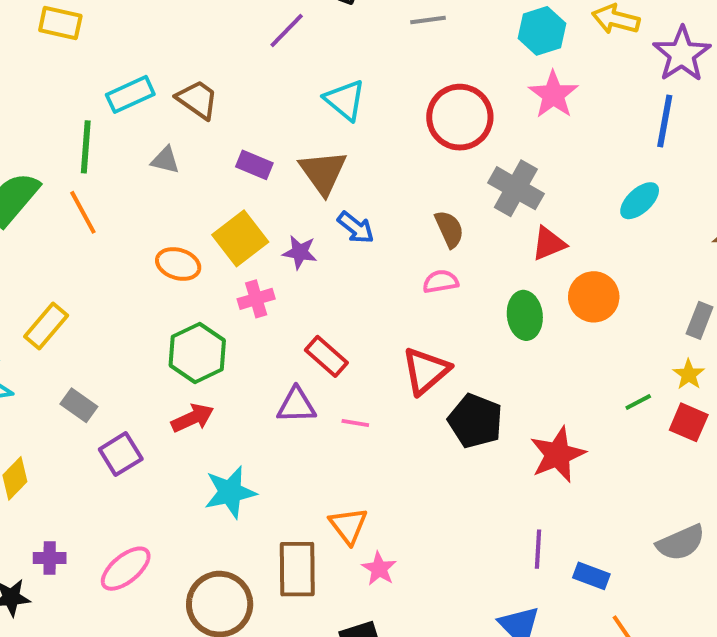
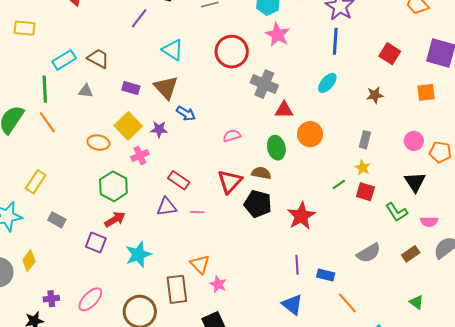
brown semicircle: (449, 229) -> (261, 173), moved, turned -48
red triangle: (549, 244) -> (284, 110), turned 30
purple square: (121, 454) -> (96, 243), moved, turned -30

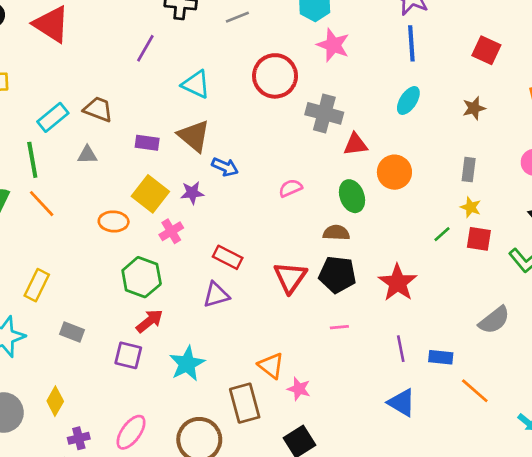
red triangle: (230, 182) -> (290, 277), moved
pink line: (197, 212) -> (339, 327), moved
yellow diamond: (29, 261) -> (55, 401), moved

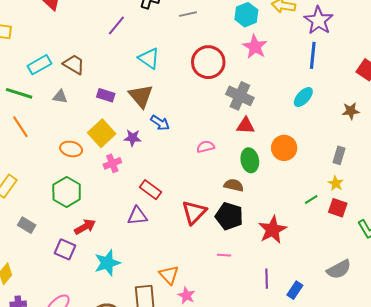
red triangle: (355, 144) -> (246, 126), moved
green line: (32, 160) -> (19, 93), turned -72
green hexagon: (142, 277) -> (67, 192), moved
blue rectangle: (441, 357) -> (295, 290), turned -72

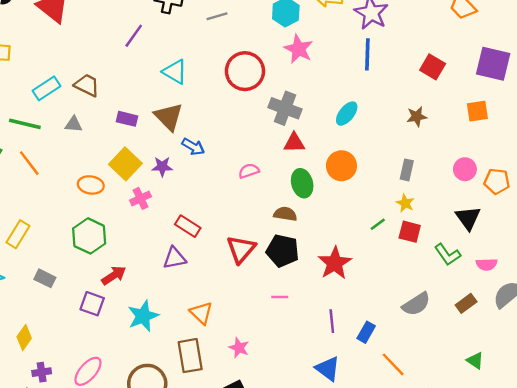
cyan ellipse: (303, 97) -> (347, 114), moved
orange triangle: (169, 275) -> (201, 313), moved

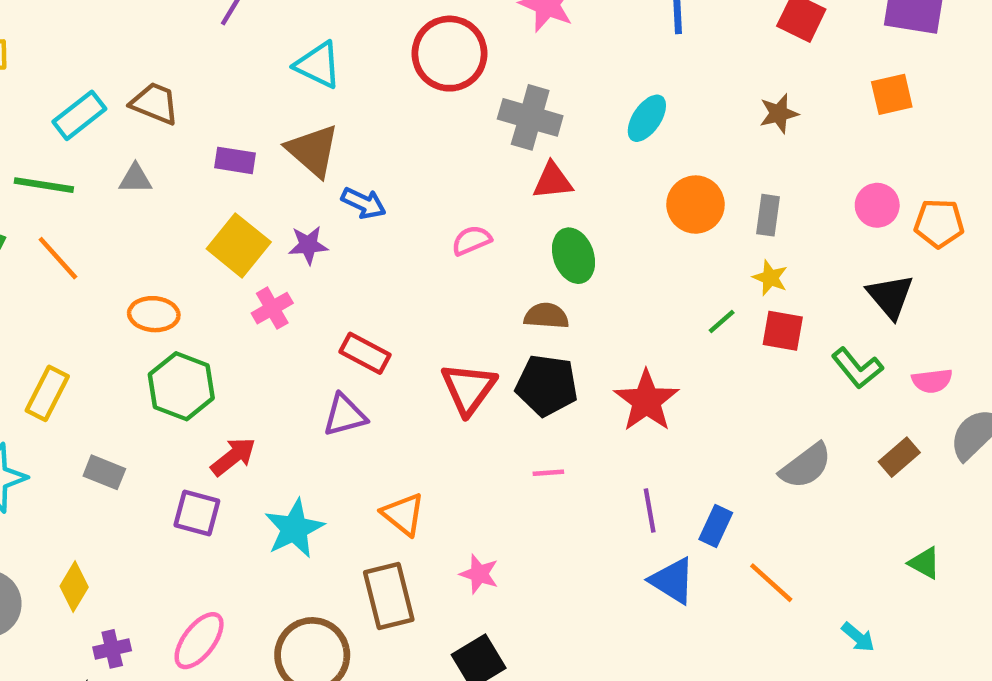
orange circle: (341, 166) -> (696, 205), moved
orange ellipse: (91, 185) -> (154, 314), moved
blue triangle: (328, 369) -> (672, 581), moved

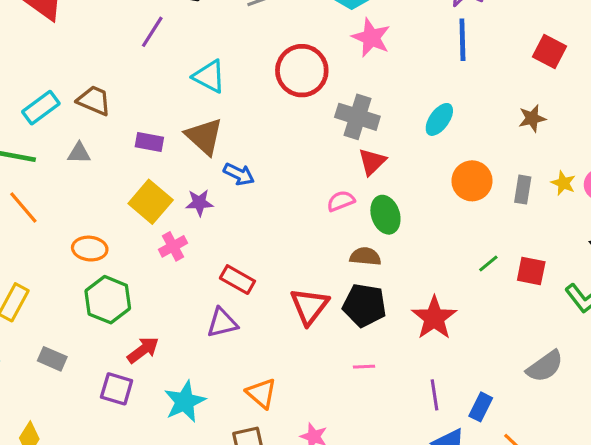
red triangle: (553, 181) -> (372, 162), turned -40
pink semicircle: (472, 240) -> (341, 201), moved
yellow star: (770, 278) -> (563, 183), moved

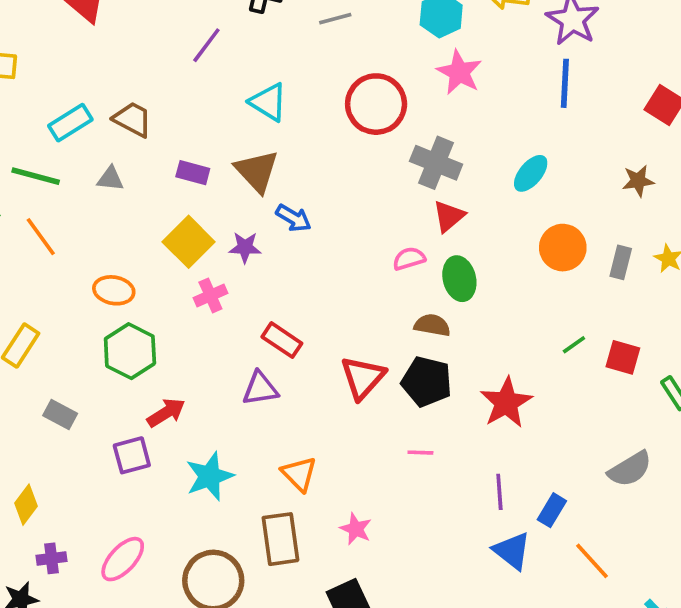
purple square: (117, 389) -> (132, 455), turned -36

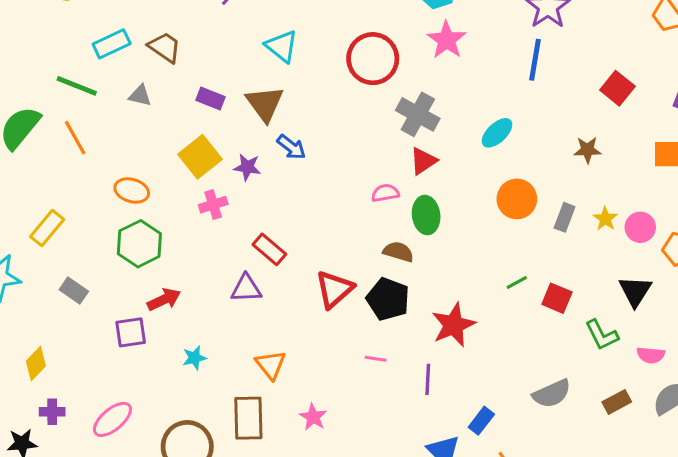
cyan star: (210, 476) -> (194, 358), size x0.6
purple line: (499, 492) -> (428, 379), moved

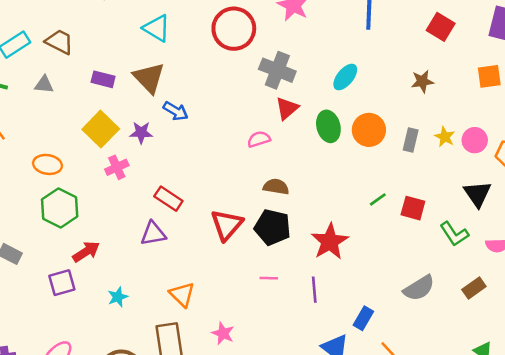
green ellipse: (426, 215) -> (328, 126), moved

